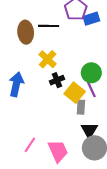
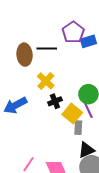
blue arrow: (16, 84) -> (15, 105), turned -130
black triangle: (89, 130) -> (86, 150), turned 36

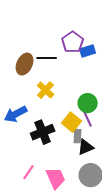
brown ellipse: (25, 55) -> (25, 64), turned 30
black cross: (55, 101) -> (43, 132), moved, size x1.6
black triangle: (86, 150) -> (86, 147), moved

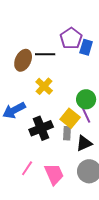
blue rectangle: (88, 51) -> (86, 47), turned -56
gray rectangle: (78, 136) -> (67, 133), moved

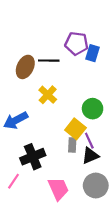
purple pentagon: (71, 38) -> (77, 43), turned -30
purple line: (86, 115) -> (89, 141), moved
black cross: (41, 128) -> (33, 157), moved
pink line: (27, 168) -> (14, 181), moved

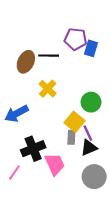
pink trapezoid: (58, 189) -> (55, 164), moved

